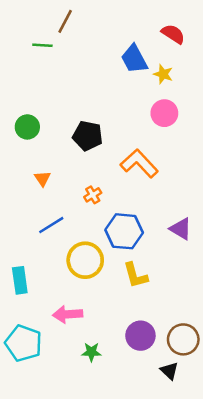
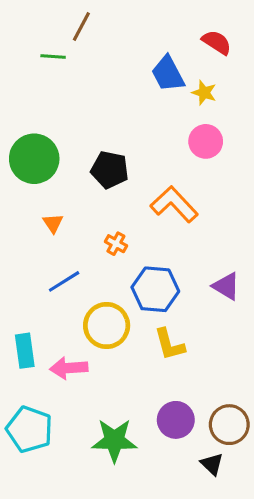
green circle: (27, 127) -> (34, 159), size x1.6
orange cross: (93, 195) -> (116, 244), turned -30
pink arrow: (68, 314) -> (69, 368), moved
green star: (91, 352) -> (114, 440), size x1.8

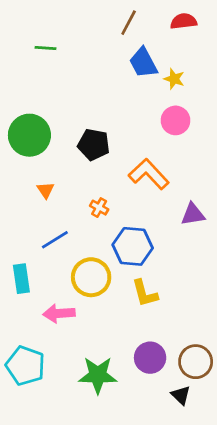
brown line: (81, 27) -> (129, 23), moved
red semicircle: (217, 42) -> (184, 21), moved, turned -40
purple triangle: (226, 286) -> (193, 214), moved, turned -40
cyan rectangle: (25, 351) -> (21, 279), moved

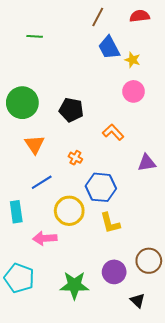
orange L-shape: (149, 174) -> (113, 132), size x0.7
orange triangle: (46, 190) -> (35, 144), size x1.5
brown circle: (196, 362) -> (149, 261), moved

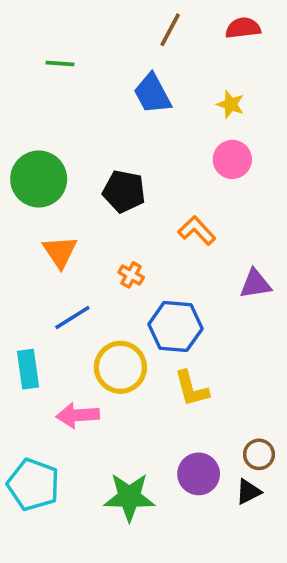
blue trapezoid: (109, 48) -> (152, 94), moved
brown circle: (149, 261) -> (259, 454), size x0.7
black triangle: (138, 300) -> (248, 492), moved, turned 49

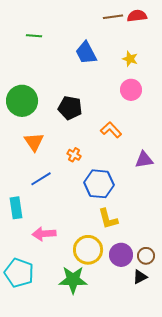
brown line: (170, 30) -> (113, 17), moved, turned 54
yellow circle: (120, 367) -> (88, 250), moved
purple circle: (199, 474) -> (121, 255), moved

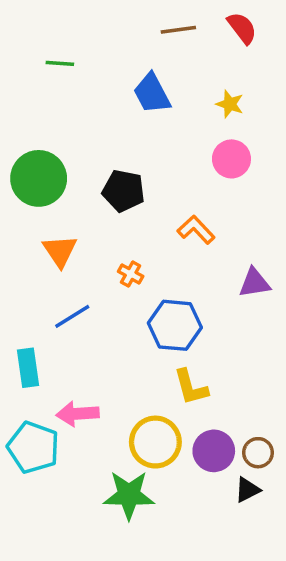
red semicircle: (137, 16) -> (242, 28), turned 60
brown line: (113, 17) -> (178, 30), moved
cyan pentagon: (19, 273) -> (33, 447), moved

